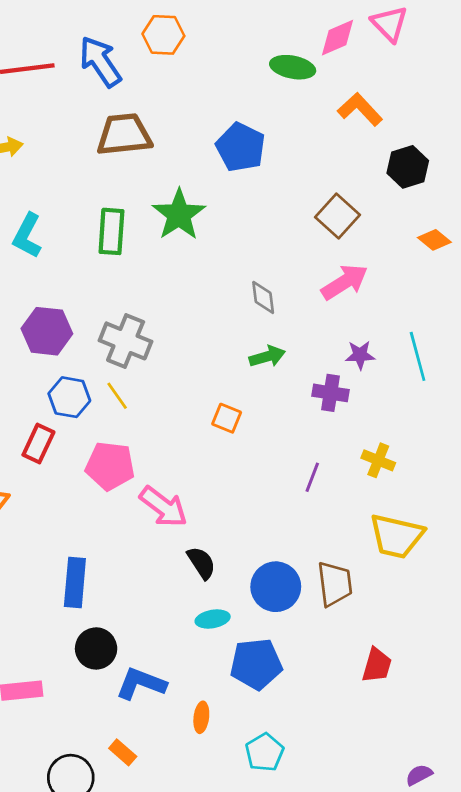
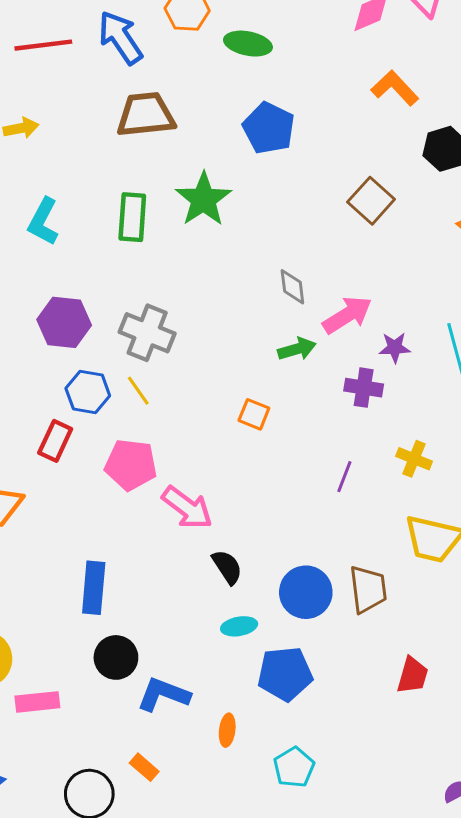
green ellipse: (293, 67) -> (248, 44), moved
pink arrow: (345, 282) -> (347, 315), moved

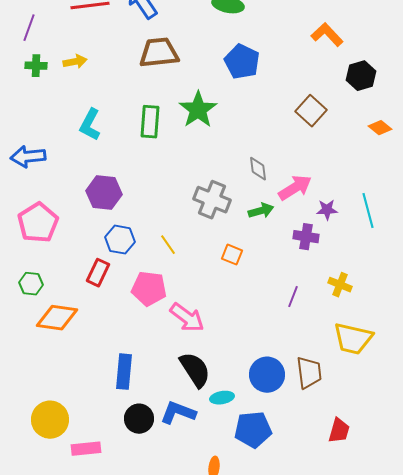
gray cross: (147, 333) -> (212, 200), moved
yellow line: (138, 391) -> (168, 245), moved
black semicircle: (227, 567) -> (195, 370), moved, size x1.5
blue L-shape: (163, 695) -> (178, 413), moved

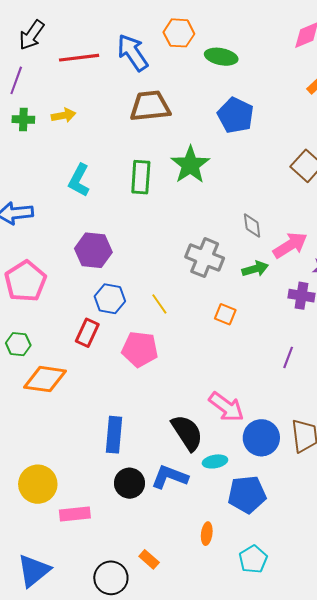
pink arrow: (187, 318) -> (226, 407), moved

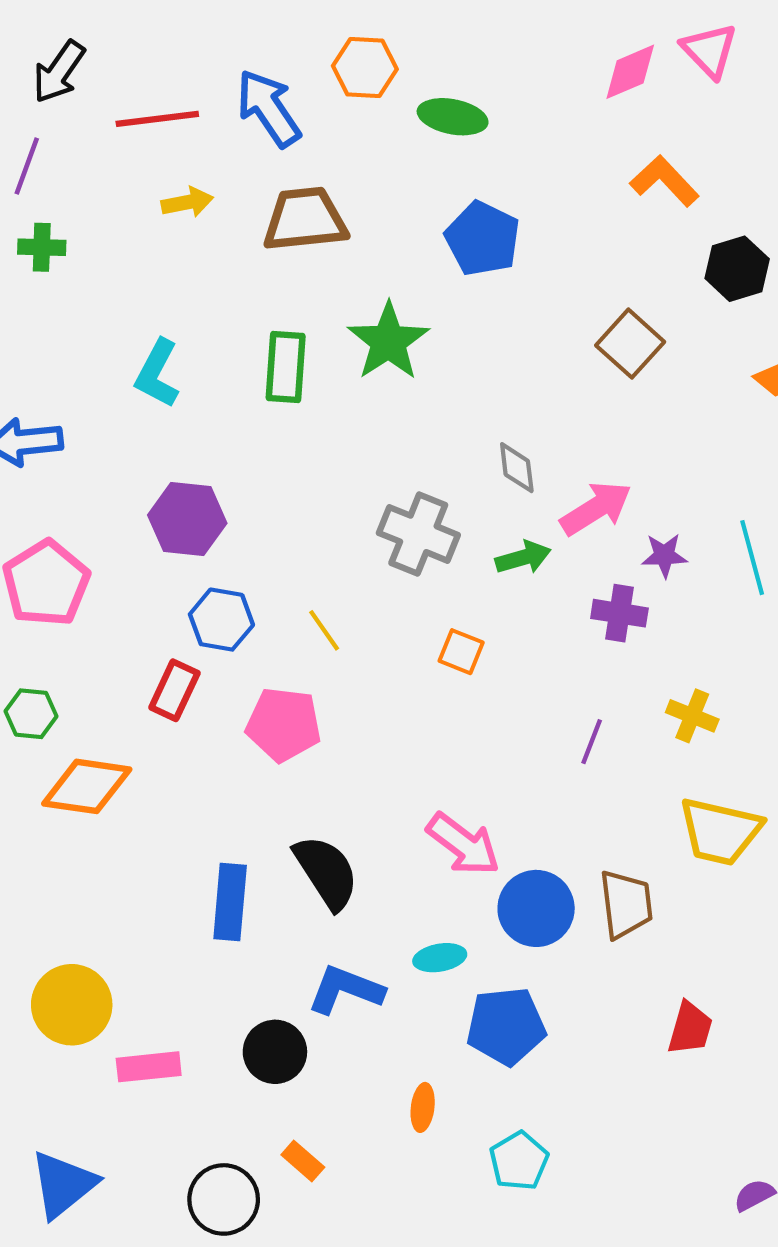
yellow arrow: (64, 115) -> (187, 202), moved
black semicircle: (187, 433) -> (326, 872), moved
black circle: (129, 483) -> (275, 1052), moved

